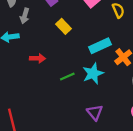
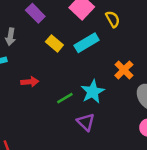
cyan rectangle: (100, 46) -> (87, 43), moved
purple triangle: (95, 112) -> (86, 122), moved

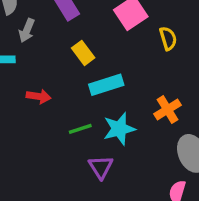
cyan rectangle: (87, 43) -> (106, 85), moved

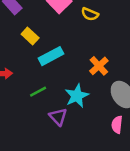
yellow semicircle: (168, 38) -> (90, 14), turned 140
cyan star: (119, 129) -> (77, 96), moved

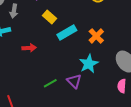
orange cross: (99, 66) -> (96, 36), moved
green line: (38, 92) -> (50, 83), moved

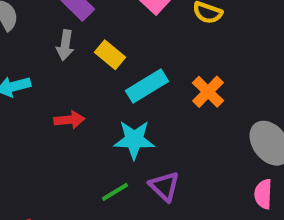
gray arrow: (14, 11) -> (65, 45), moved
cyan star: (89, 64) -> (134, 140), moved, turned 30

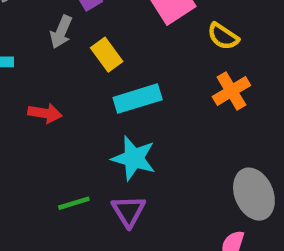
orange cross: (208, 92) -> (231, 91), moved
cyan star: (134, 140) -> (134, 158), moved

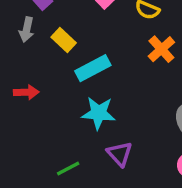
green line: (74, 203) -> (68, 168), moved
purple triangle: (128, 211) -> (120, 154), moved

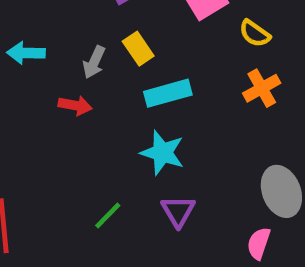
gray arrow: (27, 30) -> (94, 62), moved
green line: (68, 168) -> (108, 215), turned -30

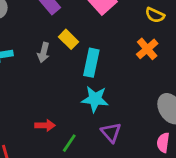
yellow semicircle: (255, 33) -> (155, 15), moved
cyan rectangle: (168, 93) -> (91, 63), turned -52
red arrow: (75, 105) -> (45, 125), moved

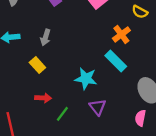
yellow rectangle: (68, 39) -> (37, 65), moved
orange cross: (147, 49) -> (121, 34), moved
cyan rectangle: (91, 63) -> (116, 61), moved, turned -60

